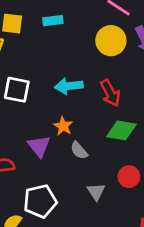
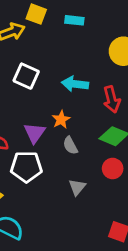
red circle: (129, 177) -> (113, 169), moved
white pentagon: (40, 201) -> (26, 167), moved

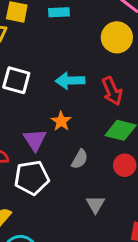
gray semicircle: (70, 145) -> (80, 159), moved, turned -114
gray triangle: (77, 187) -> (95, 204), moved

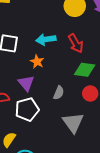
orange star: (61, 121) -> (37, 62), moved
gray triangle: (95, 204) -> (73, 123), size x1.6

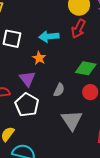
red arrow: (76, 43) -> (78, 29), moved, turned 54
white pentagon: (27, 109) -> (27, 105), turned -30

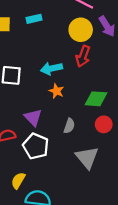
orange star: (39, 58) -> (56, 91), moved

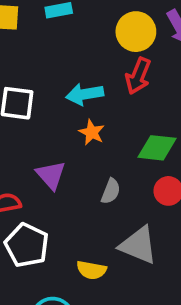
white pentagon: (36, 146) -> (27, 245), moved
gray triangle: (87, 157) -> (138, 245), turned -30
yellow semicircle: (18, 181) -> (91, 270), moved, turned -112

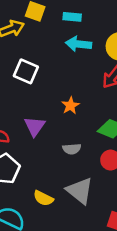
cyan arrow: (85, 94) -> (78, 44), moved
gray semicircle: (111, 191) -> (72, 149), turned 48

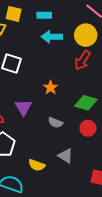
gray semicircle: (72, 149) -> (55, 123), turned 32
gray triangle: (80, 191) -> (66, 156), size x0.7

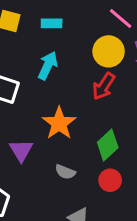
cyan arrow: (52, 37) -> (48, 66), moved, turned 114
orange star: (51, 87) -> (59, 123), size x1.6
green diamond: (86, 103) -> (108, 145), turned -60

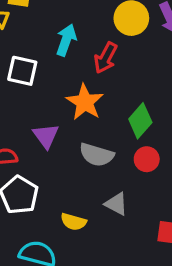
red arrow: (104, 86) -> (106, 58), moved
gray semicircle: (65, 172) -> (97, 155), size x1.5

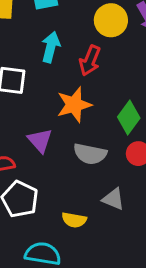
orange star: (85, 102) -> (74, 105), turned 30

